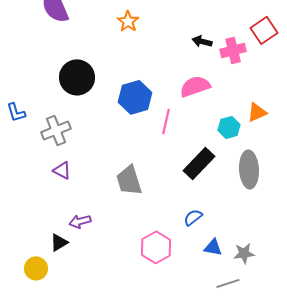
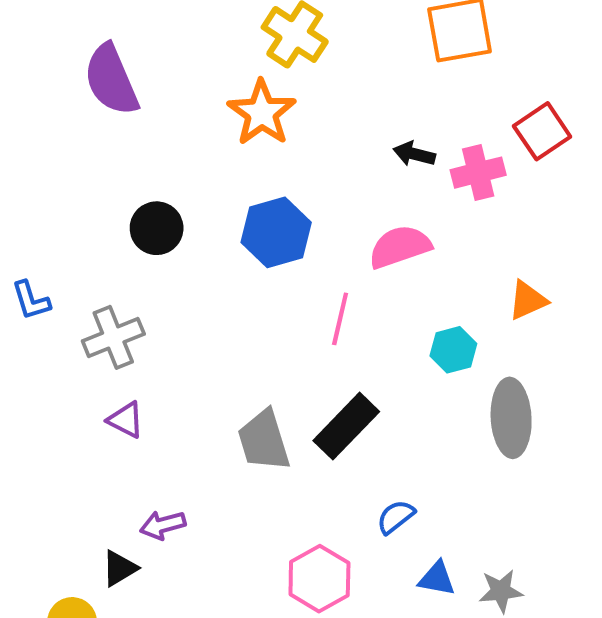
orange star: (128, 21) -> (262, 113), size x1.5
black circle: (77, 77) -> (157, 228), size x0.7
blue hexagon: (135, 97) -> (276, 232), moved
cyan hexagon: (229, 127) -> (453, 350), moved
black rectangle: (199, 163) -> (346, 426), moved

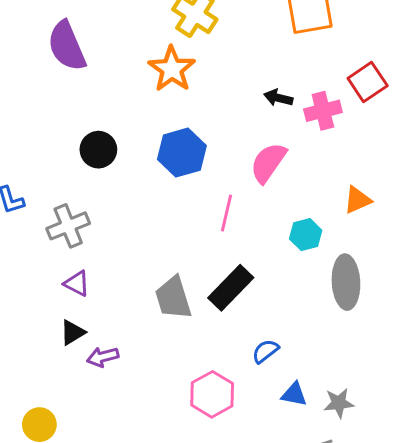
pink semicircle: (400, 247) -> (268, 163), turned -36
black triangle: (119, 568) -> (72, 332), moved

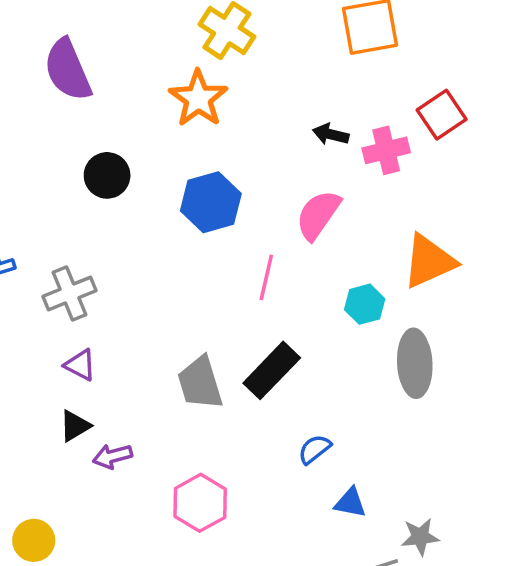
black circle: (98, 150) -> (107, 175), moved
orange triangle: (357, 200) -> (429, 261), size x1.6
pink hexagon: (212, 394) -> (200, 503), moved
gray star: (339, 403) -> (420, 537), moved

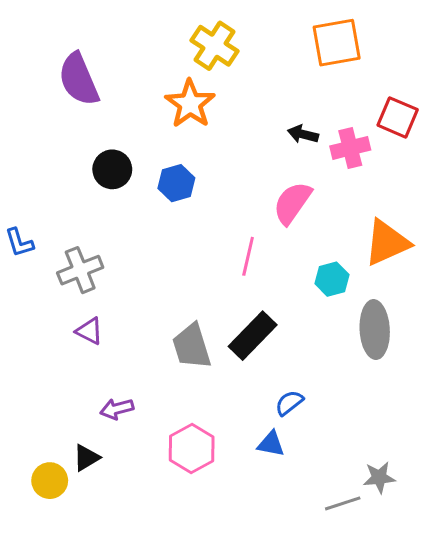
red square: (442, 115) -> (398, 117), turned -33
blue hexagon: (211, 202) -> (176, 183), moved, size x0.7
black triangle: (75, 426) -> (86, 458), moved
blue triangle: (350, 503) -> (271, 444), moved

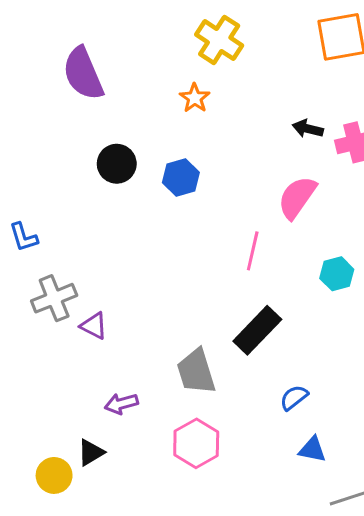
orange star: (190, 104) -> (195, 98), size x0.6
gray cross: (80, 270) -> (54, 298), moved
gray trapezoid: (192, 346) -> (196, 372), moved
blue triangle: (271, 444) -> (312, 449), moved

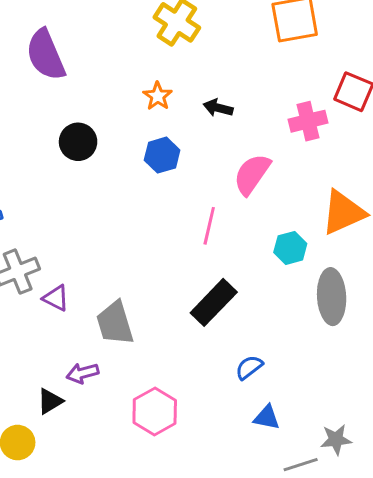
orange star: (195, 98) -> (158, 96), moved
black arrow: (308, 129) -> (218, 108), moved
blue hexagon: (181, 177) -> (162, 155), moved
gray trapezoid: (196, 372) -> (115, 323), moved
black triangle: (91, 453) -> (50, 401), moved

